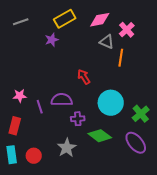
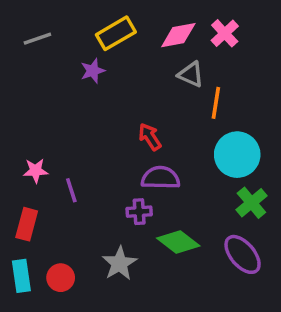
pink cross: (127, 30) -> (225, 33), moved
purple semicircle: (62, 100) -> (160, 178), moved
cyan circle: (111, 103) -> (237, 155), moved

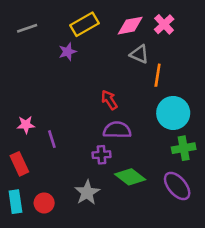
green cross: (251, 203) -> (184, 148), turned 30
red rectangle: (27, 224) -> (19, 164), turned -40

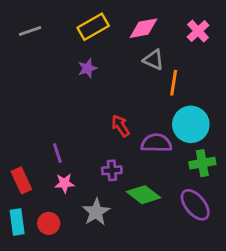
pink cross: (164, 24) -> (198, 31), moved
purple star: (68, 52) -> (87, 68), moved
red arrow: (109, 100) -> (120, 126), moved
pink star: (26, 125) -> (64, 183), moved
purple semicircle: (117, 130) -> (156, 143), moved

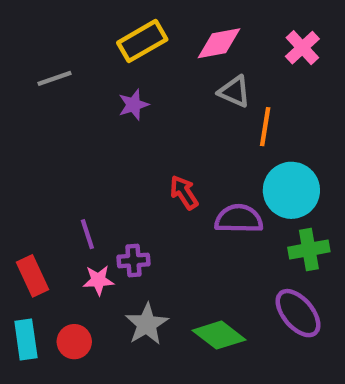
gray line: (30, 31) -> (55, 78), moved
purple cross: (112, 170) -> (133, 260), moved
green diamond: (143, 195) -> (219, 335), moved

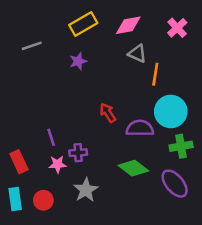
green diamond: (219, 335) -> (133, 168), moved

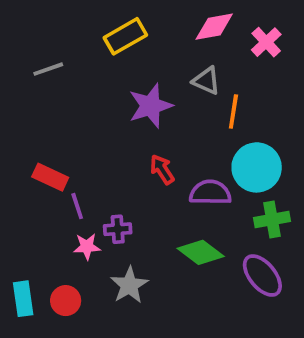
pink diamond: (128, 25) -> (214, 27), moved
purple star: (78, 61) -> (150, 106), moved, size x1.6
red rectangle: (19, 162) -> (50, 177), moved, turned -40

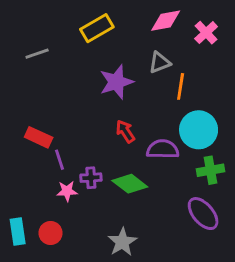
gray triangle: (206, 81) -> (160, 63), turned -45
green diamond: (201, 252) -> (130, 184), moved
gray star: (129, 285) -> (122, 242), moved

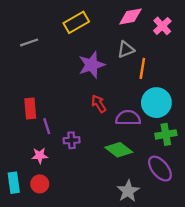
red rectangle: (39, 137) -> (30, 108), turned 60
green diamond: (130, 184) -> (119, 150), moved
pink star: (67, 191) -> (40, 156), moved
gray star: (122, 242) -> (128, 191), moved

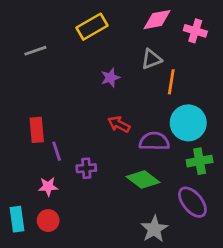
pink cross: (162, 26) -> (195, 31), turned -30
purple star: (92, 65) -> (110, 78), size x0.6
red arrow: (99, 104) -> (119, 124), turned -30

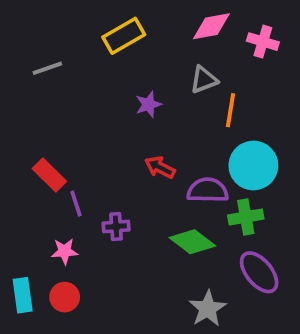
red rectangle: (37, 130) -> (49, 175), turned -40
green cross: (200, 161) -> (246, 217), moved

